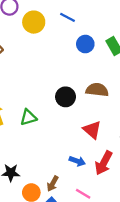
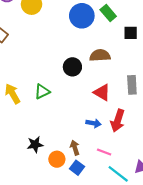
blue circle: (85, 44) -> (82, 16), size x1.5
brown arrow: (53, 184) -> (75, 148), turned 144

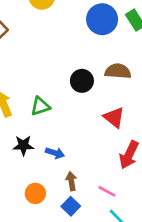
blue arrow: (93, 123) -> (55, 153), moved
black star: (35, 144) -> (23, 145), moved
orange circle: (57, 159) -> (35, 193), moved

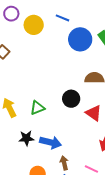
black circle: (82, 81) -> (71, 99), moved
blue arrow: (55, 153) -> (51, 142), size x1.5

